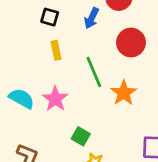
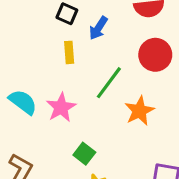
blue arrow: (92, 18) -> (98, 28), moved
green line: (94, 72) -> (109, 83), turned 52

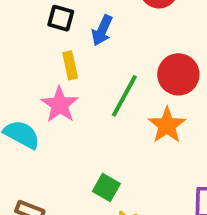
red circle: (155, 55) -> (178, 74), moved
pink star: (61, 107) -> (60, 105), moved

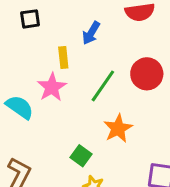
black square: (61, 18) -> (30, 19), moved, turned -30
orange star: (167, 125) -> (118, 128), moved

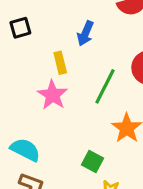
cyan semicircle: (20, 107) -> (25, 150), moved

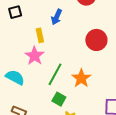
green line: (105, 86) -> (55, 74), moved
cyan semicircle: (25, 150) -> (15, 77), moved

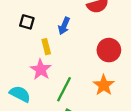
black square: (15, 12) -> (27, 22), moved, turned 32
orange star: (81, 78) -> (104, 85), moved

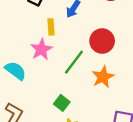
red circle: (109, 50) -> (102, 41), moved
green line: (64, 89) -> (74, 62), moved

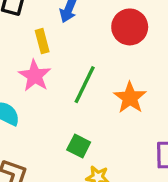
red circle: (102, 41) -> (130, 27), moved

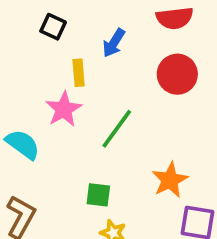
orange star: (130, 98) -> (170, 180), moved
green square: (79, 146) -> (98, 195), turned -30

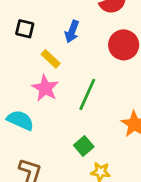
yellow rectangle: (79, 73) -> (51, 59), turned -30
green square: (98, 195) -> (84, 146), turned -36

